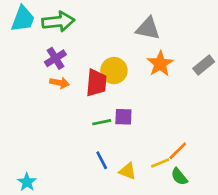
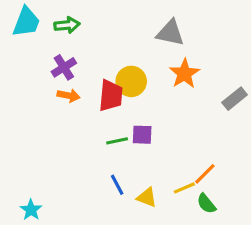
green arrow: (58, 22) -> (67, 25), size x0.7
gray rectangle: (204, 65) -> (235, 99), moved

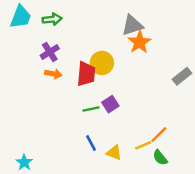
gray triangle: (170, 33) -> (132, 25), turned -30
orange star: (184, 74) -> (140, 42), moved
purple square: (142, 135) -> (110, 104), turned -35

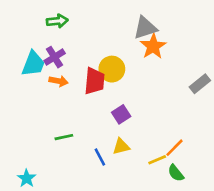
cyan trapezoid: (21, 17) -> (33, 64), moved
green line: (91, 109) -> (64, 137), moved
yellow triangle: (114, 153) -> (121, 146), moved, turned -35

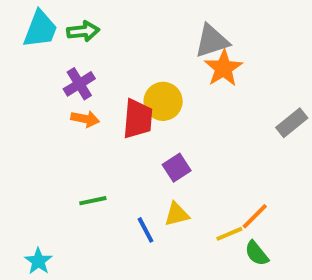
cyan trapezoid: (33, 64) -> (40, 29), moved

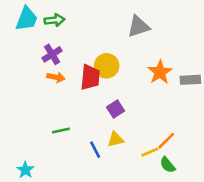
orange star: (223, 68) -> (160, 72), moved
gray rectangle: (292, 123) -> (190, 80), turned 36

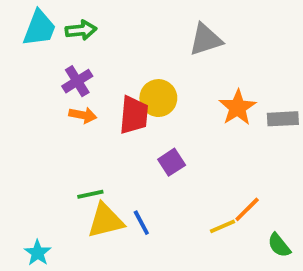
yellow triangle: (115, 139) -> (106, 221), moved, size x1.5
green semicircle: (168, 165) -> (279, 245), moved

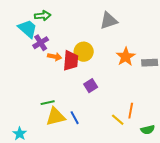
cyan trapezoid: (39, 28) -> (28, 29), moved, turned -70
orange arrow: (83, 115) -> (55, 57), moved
orange line: (247, 209) -> (131, 111), turned -35
yellow line: (223, 226) -> (118, 120), turned 64
green semicircle: (279, 245) -> (148, 130), turned -64

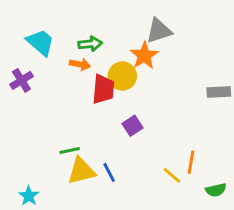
green arrow: (43, 16) -> (90, 44), moved
purple cross: (41, 43) -> (21, 80), moved
orange arrow: (55, 57) -> (80, 64), moved
orange star: (126, 57) -> (144, 56), moved

